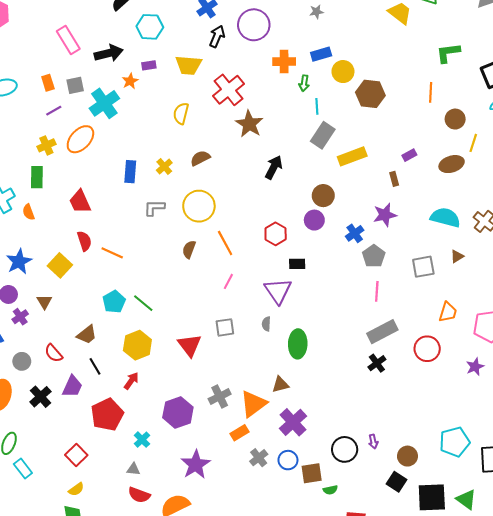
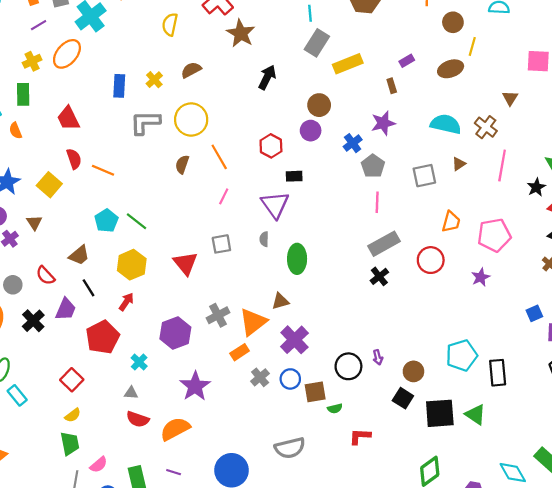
gray L-shape: (154, 208) -> (145, 122), size x1.4

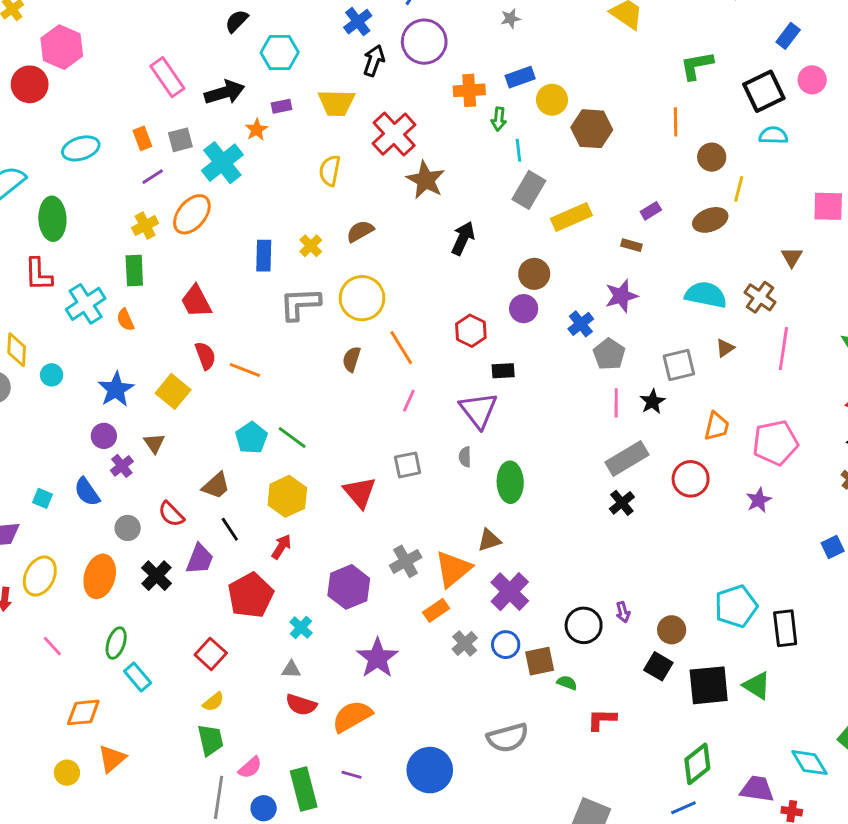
brown rectangle: (392, 86) -> (631, 245), turned -56
black star: (536, 187) -> (653, 402), moved
green semicircle: (335, 408) -> (567, 683), turned -144

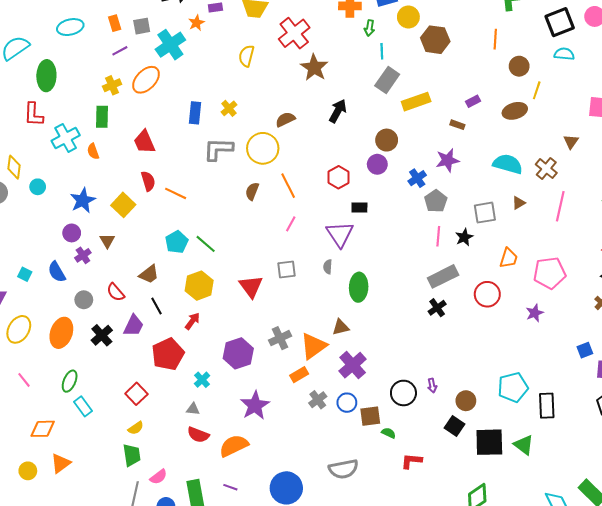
brown semicircle: (360, 231) -> (285, 119), moved

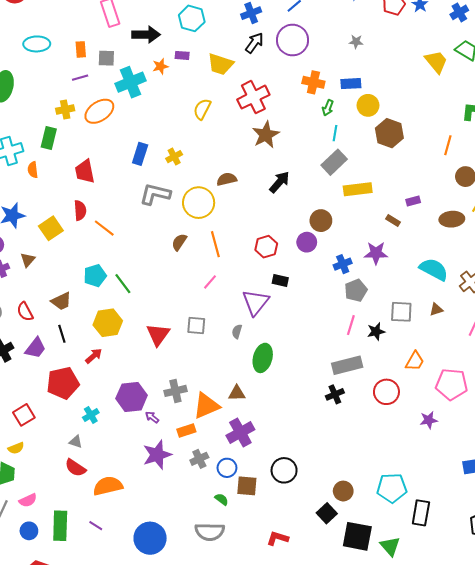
purple arrow: (432, 386) -> (152, 417), moved, turned 128
purple star: (255, 405) -> (157, 455), moved
green semicircle: (389, 433) -> (222, 499), moved

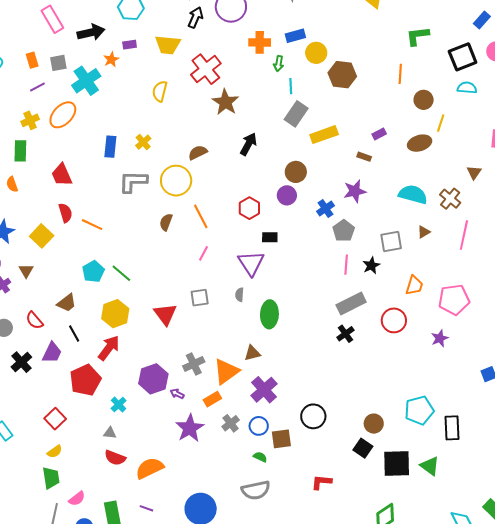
red arrow: (94, 356) -> (109, 348), size x1.5

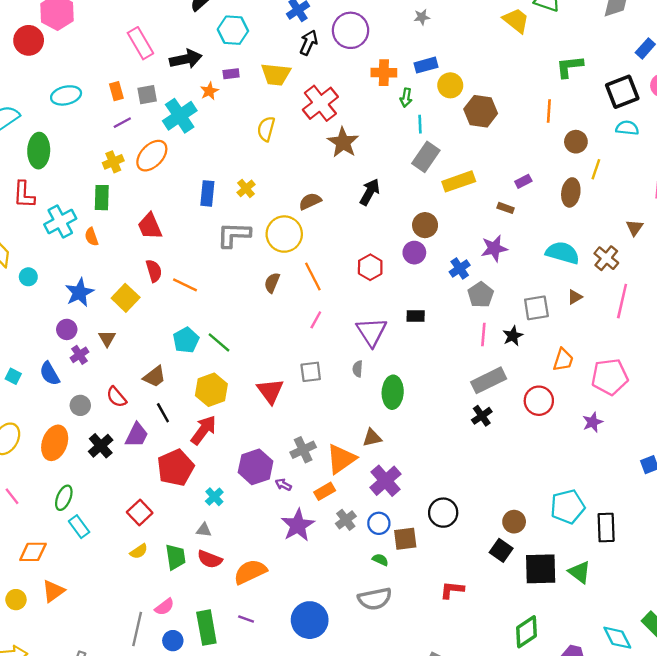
brown ellipse: (420, 143) -> (571, 192), turned -65
black rectangle: (270, 237) -> (416, 316), moved
green trapezoid: (51, 478) -> (175, 557), moved

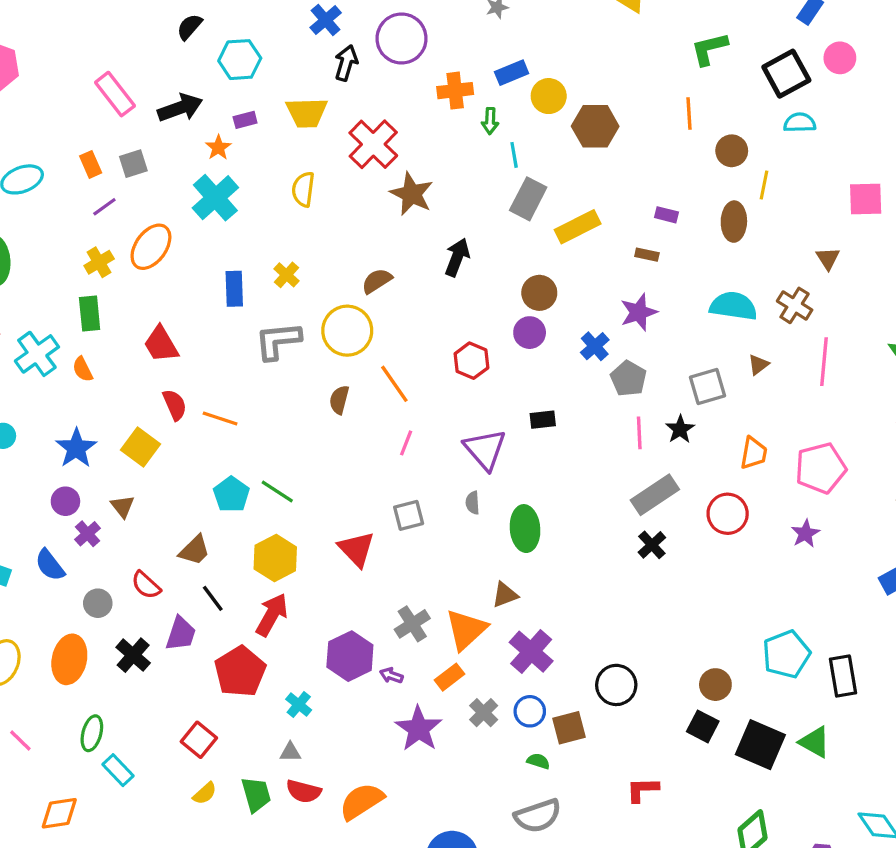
cyan cross: (180, 116) -> (215, 198), moved
purple rectangle: (523, 181) -> (667, 215), turned 49
black square: (541, 569) -> (760, 745), turned 32

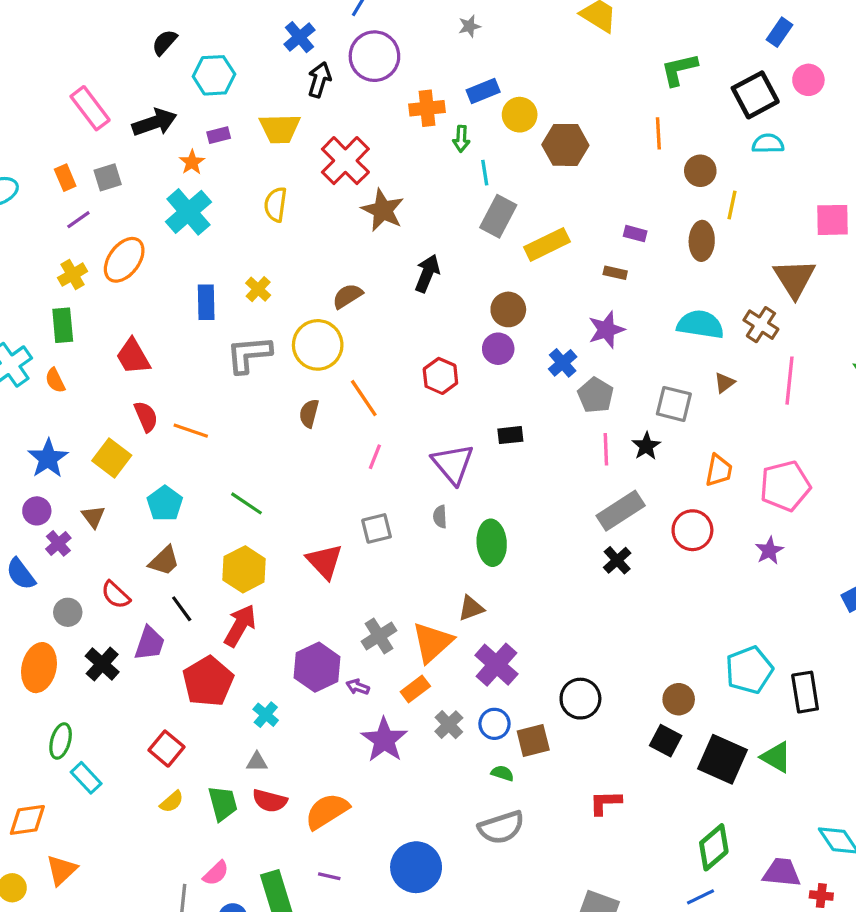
brown triangle: (828, 258) -> (794, 278), size x1.8
gray square: (707, 387) -> (674, 404), turned 30
cyan pentagon: (231, 494) -> (165, 504), moved

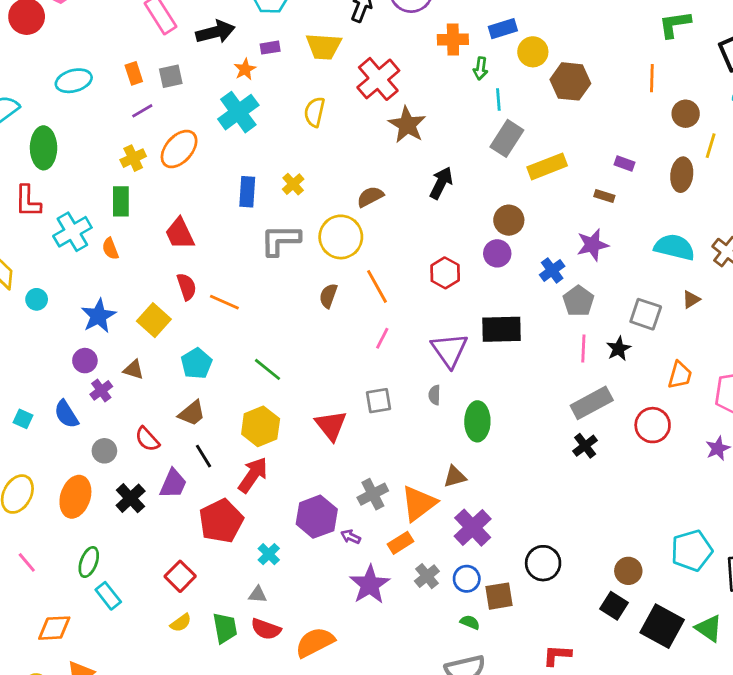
black rectangle: (510, 435) -> (502, 329), size x1.8
brown triangle: (93, 517) -> (134, 370), turned -40

